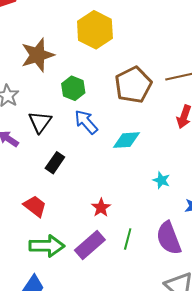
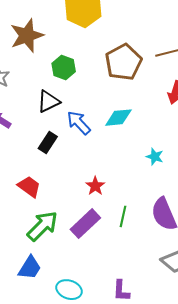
black triangle: (40, 122) -> (48, 101), moved, turned 30
blue arrow: (86, 122) -> (79, 123), moved
green arrow: (47, 246) -> (42, 226), turned -44

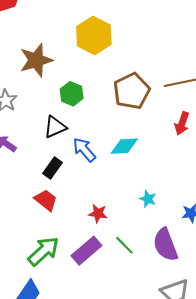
cyan star: (155, 157) -> (148, 199), moved
red star: (95, 186) -> (98, 213), turned -30
red trapezoid: (29, 187) -> (46, 200), moved
green line: (123, 216) -> (124, 245), turned -60

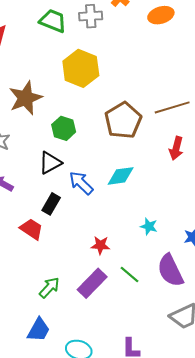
red trapezoid: (46, 200) -> (32, 229), moved
green arrow: (43, 251) -> (49, 288), size x0.7

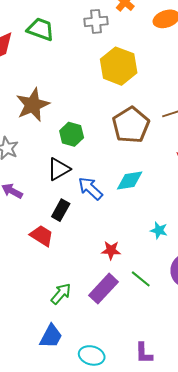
green trapezoid: (53, 21) -> (41, 29), moved
yellow hexagon: (81, 68) -> (119, 66), moved

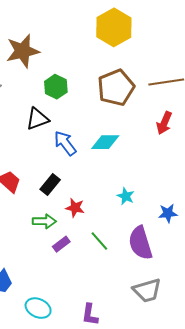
black rectangle: (61, 210) -> (50, 184), moved
purple rectangle: (104, 289) -> (61, 244), size x0.6
green arrow: (61, 294) -> (44, 221), moved, turned 40

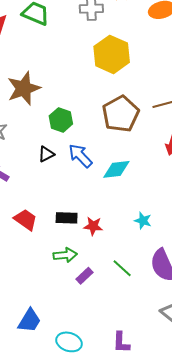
black triangle: (37, 119) -> (46, 154), size x0.7
blue arrow: (65, 143) -> (80, 156), moved
black rectangle: (50, 184) -> (67, 218), turned 60
red star: (75, 208) -> (93, 226), moved

